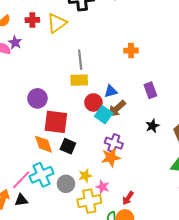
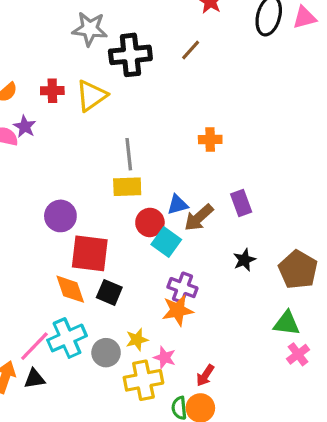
brown arrow: (117, 109) -> (199, 218), moved

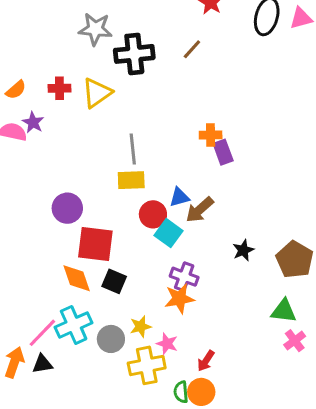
purple rectangle: (241, 203) -> (223, 152), moved

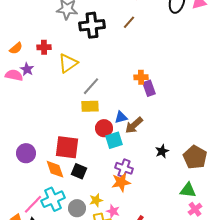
yellow triangle: (97, 93) -> (68, 63), moved
gray line: (133, 149) -> (91, 86), turned 48
purple circle: (67, 208) -> (26, 153), moved
cyan square: (169, 233) -> (114, 140), turned 36

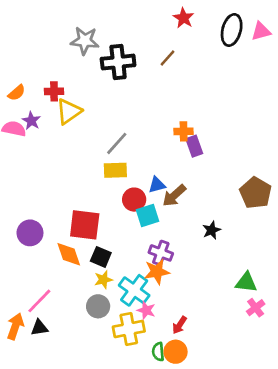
yellow triangle: (68, 63) -> (69, 111), moved
brown pentagon: (195, 157) -> (256, 193), moved
cyan cross: (53, 199) -> (134, 290), moved, turned -30
yellow star: (96, 200) -> (103, 280), moved

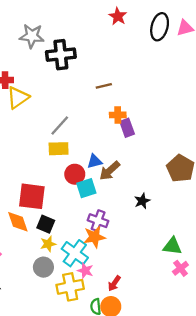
brown line: (168, 58) -> (104, 86), moved, turned 35

